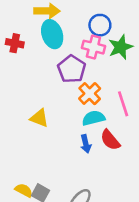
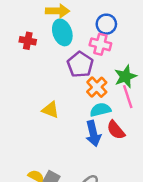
green star: (121, 47) -> (125, 76), moved
blue arrow: (86, 144) -> (93, 134), size x1.5

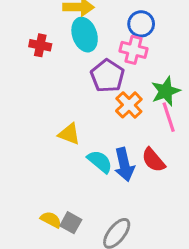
cyan semicircle: (100, 110) -> (100, 162), moved, turned 54

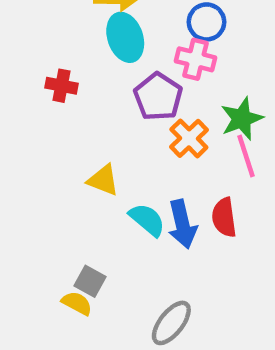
red cross: (40, 45) -> (62, 86), moved
red semicircle: (153, 160) -> (224, 217), turned 32
gray square: (71, 223) -> (90, 281), moved

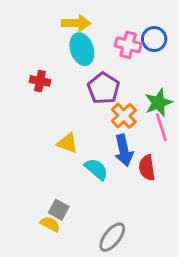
blue circle: (207, 22) -> (154, 39), moved
pink cross: (196, 59) -> (128, 45), moved
blue arrow: (182, 224) -> (124, 150), moved

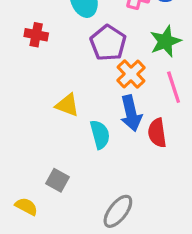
green star: (158, 103) -> (165, 41), moved
cyan semicircle: (96, 169) -> (100, 134), turned 35
yellow semicircle: (50, 224) -> (26, 206), moved

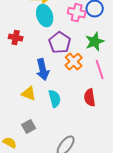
yellow triangle: (67, 105) -> (29, 94), moved
blue arrow: (131, 113) -> (43, 70), moved
gray square: (57, 180) -> (29, 127), turned 32

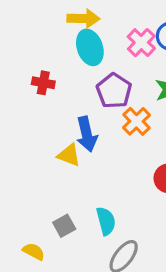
pink cross: (77, 13) -> (141, 43), turned 30
yellow triangle: (29, 94) -> (69, 155), moved
cyan semicircle: (55, 99) -> (106, 221), moved

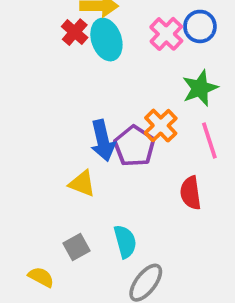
red cross: (43, 83) -> (75, 32), moved, turned 30
purple pentagon: (114, 91) -> (135, 146), moved
yellow triangle: (69, 155) -> (82, 184), moved

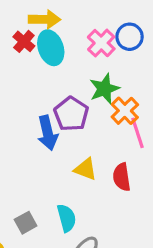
green star: (200, 88) -> (104, 89), moved
orange cross: (161, 126) -> (125, 111), moved
purple pentagon: (135, 146) -> (71, 114), moved
yellow triangle: (82, 184) -> (85, 169), moved

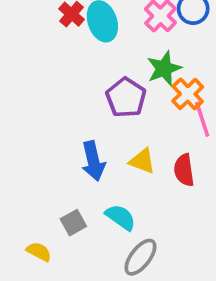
blue arrow: (48, 133) -> (93, 161), moved
cyan semicircle: (67, 218) -> (121, 217), turned -40

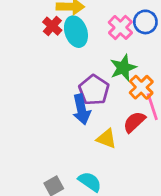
blue arrow: (93, 161) -> (81, 109), moved
red semicircle: (184, 170) -> (134, 122), moved, turned 55

